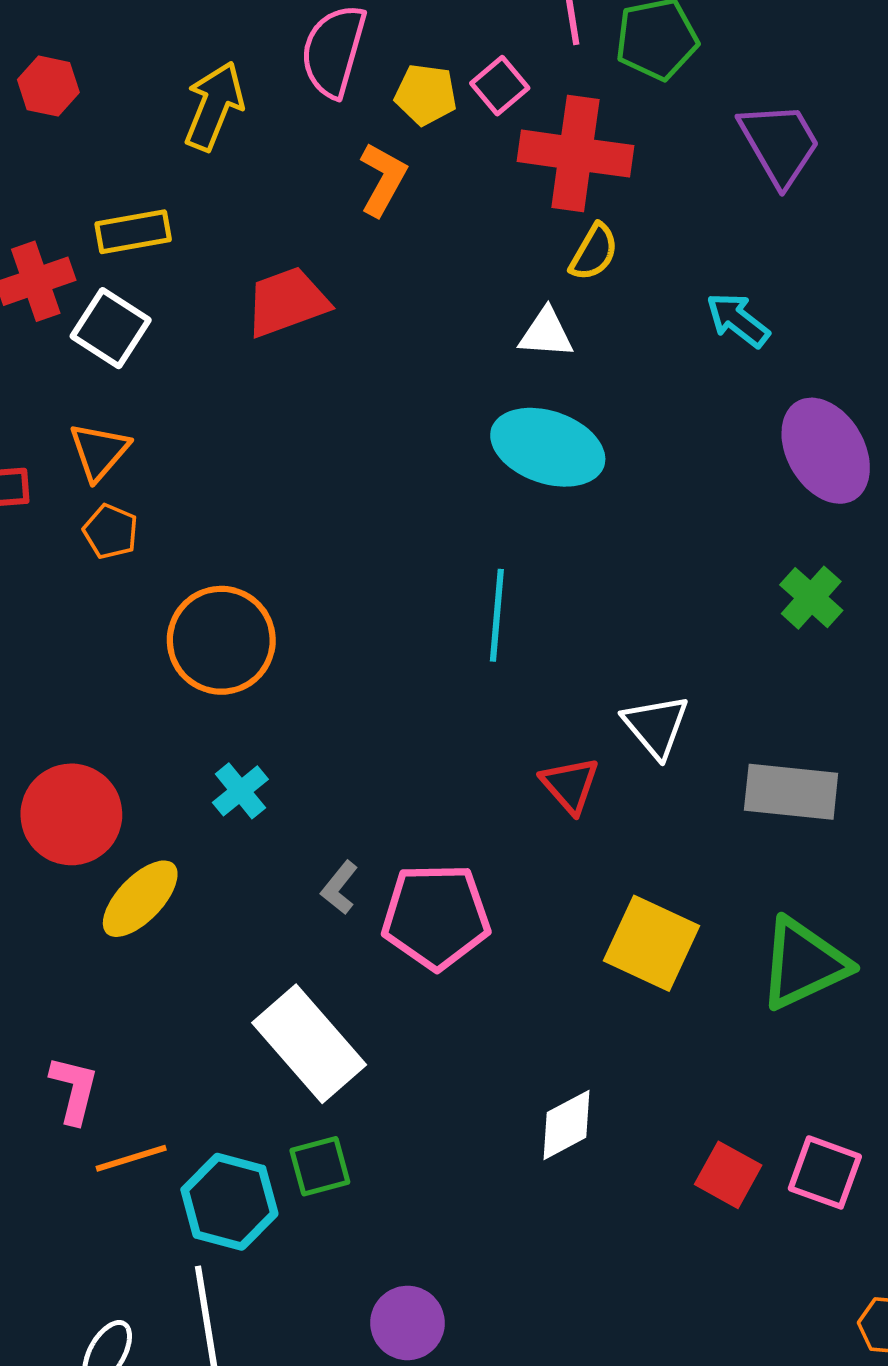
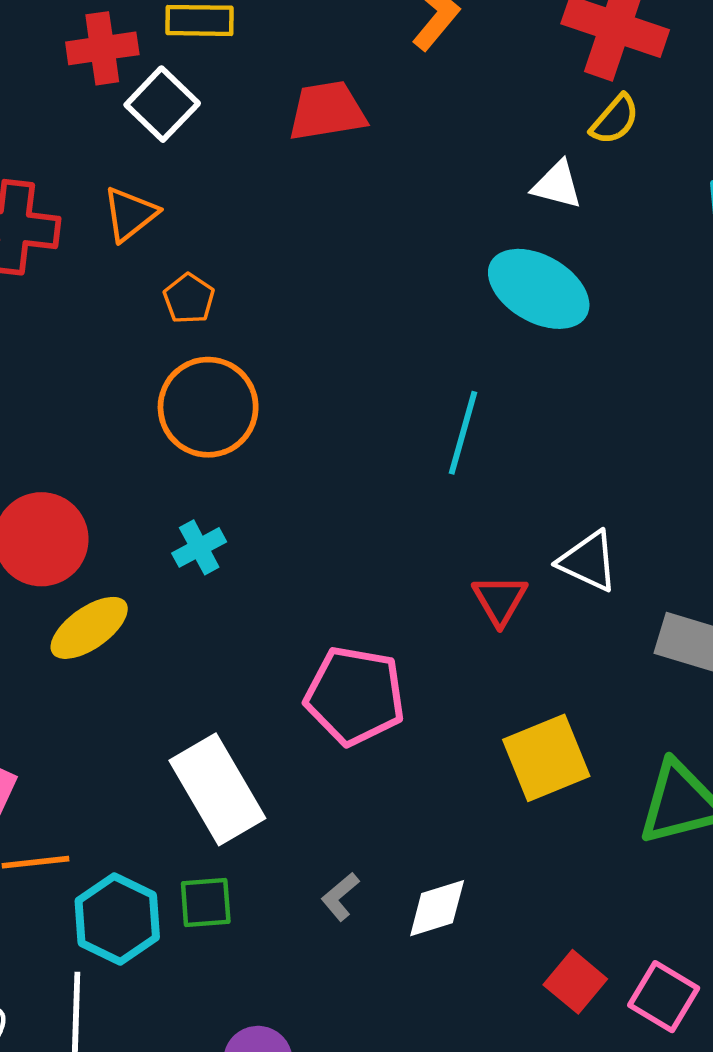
orange pentagon: (111, 531) -> (189, 299), moved
white triangle: (656, 726) -> (588, 561), turned -36
gray L-shape: (339, 888) -> (340, 897), moved
yellow square: (652, 943) -> (546, 758), turned 32

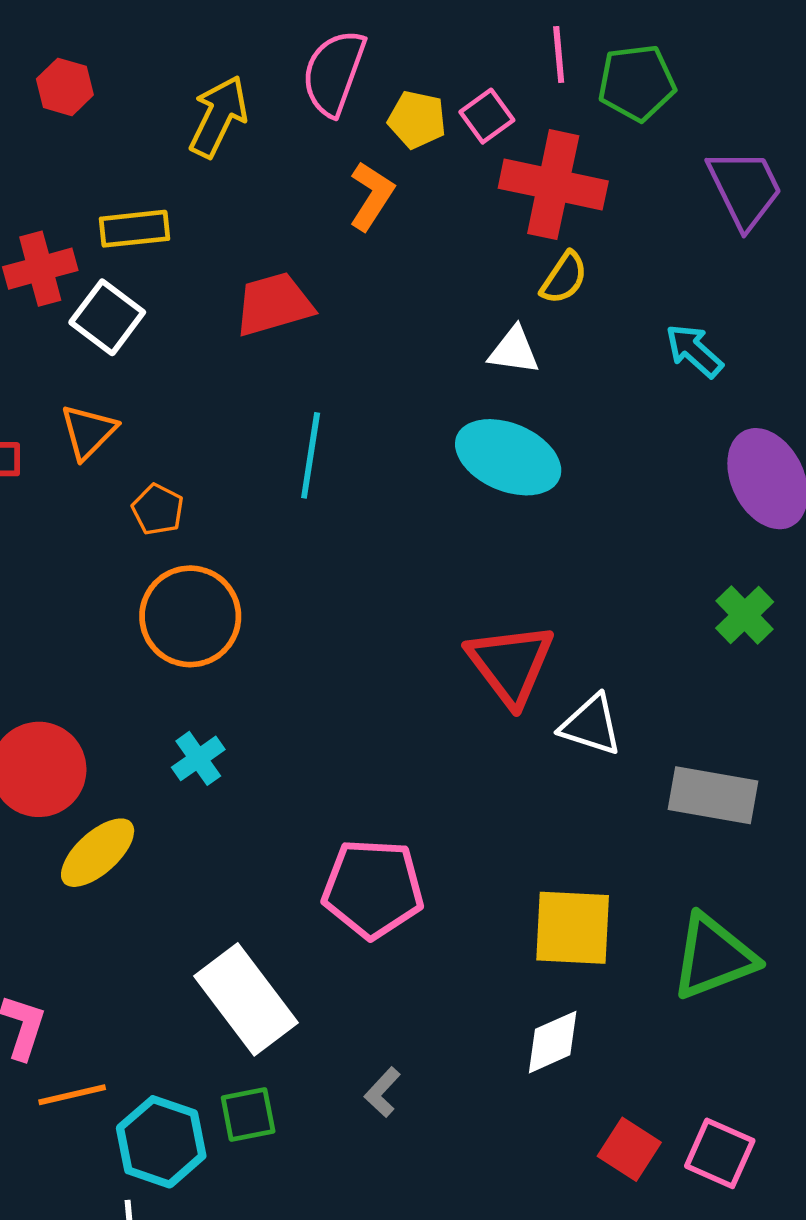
cyan line: (463, 433) -> (311, 455), moved
red triangle: (500, 600) -> (511, 664), moved, size x1.6
yellow square: (546, 758) -> (573, 928), turned 32
white diamond: (437, 908) -> (553, 1042), moved

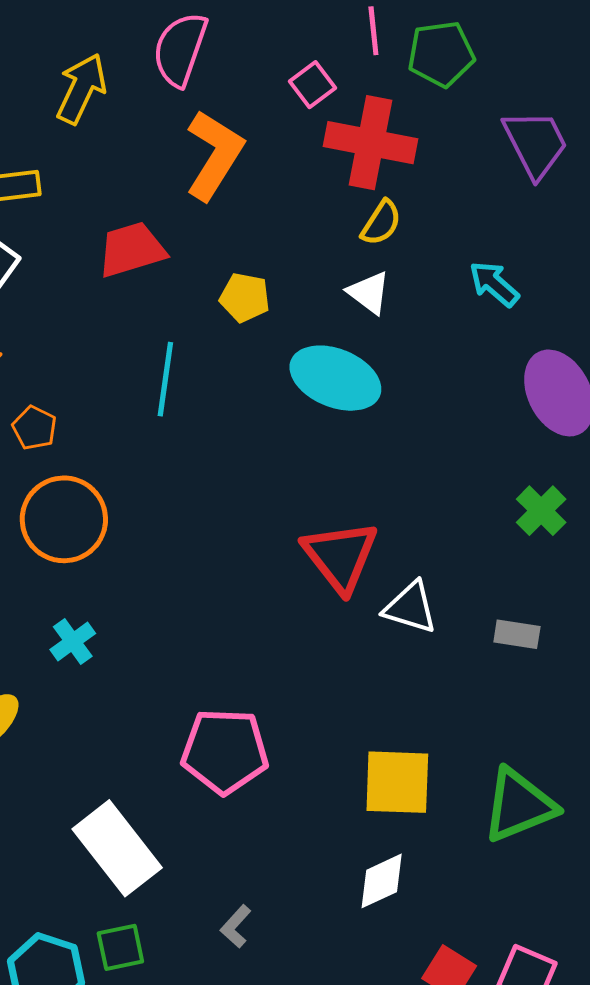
yellow pentagon: (417, 120) -> (245, 297), moved
orange L-shape: (372, 196) -> (214, 155), size x1.5
white triangle: (514, 351) -> (369, 293), moved, turned 30
gray rectangle: (713, 795) -> (517, 634), moved, size x0.6

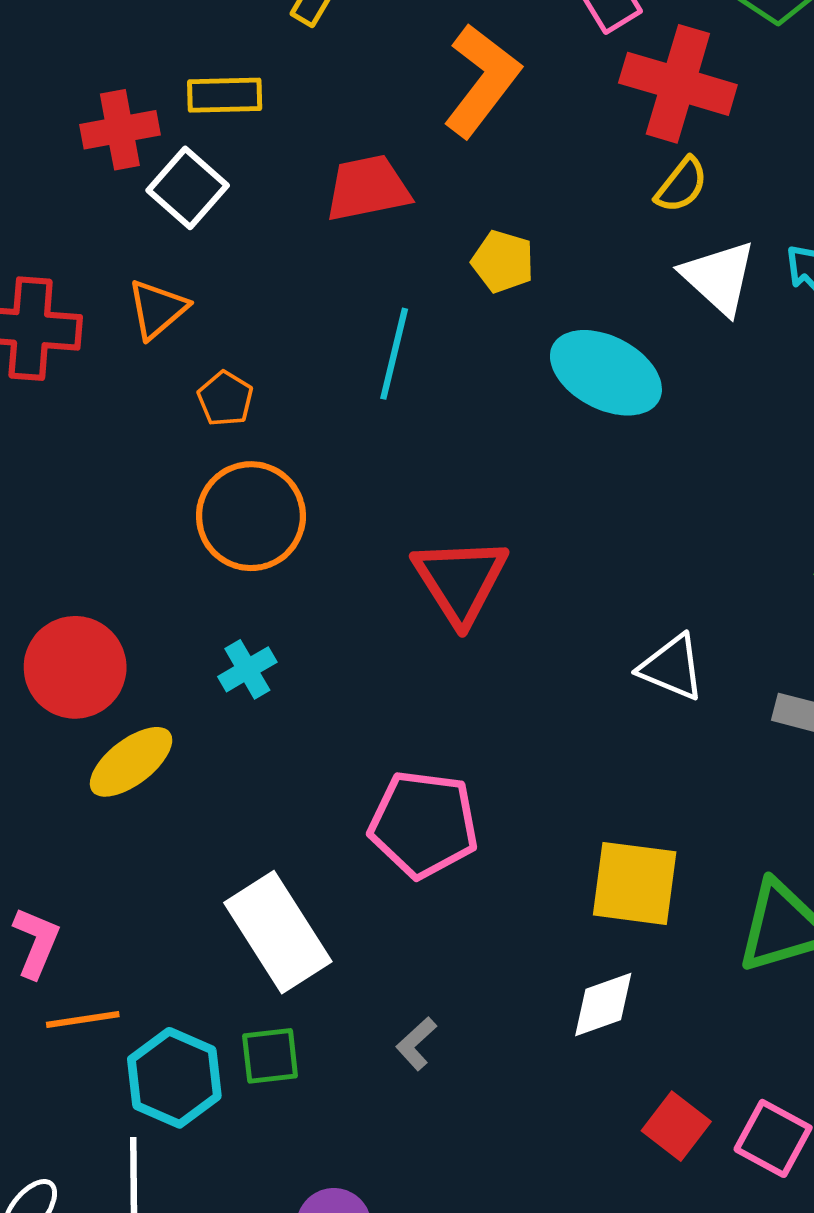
white triangle: (369, 293) -> (719, 277), moved, size x1.4
red triangle: (340, 556) -> (460, 580), moved

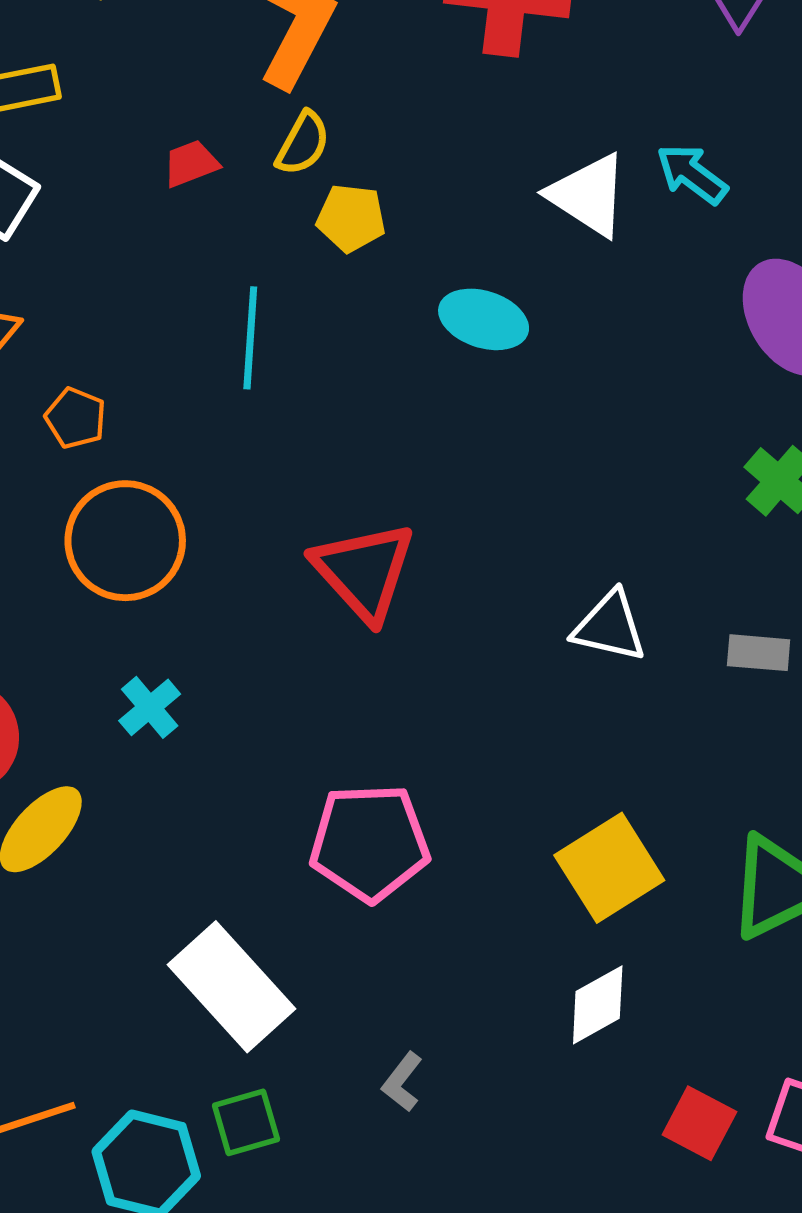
yellow semicircle: (682, 185) -> (303, 143), moved
red trapezoid: (368, 188) -> (191, 163), size x0.6
cyan ellipse: (606, 373) -> (484, 319), size x0.7
yellow square: (635, 883) -> (609, 868), turned -30

